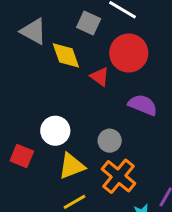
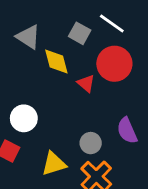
purple semicircle: (143, 105) -> (127, 131), moved, turned -140
white circle: (55, 131) -> (24, 118), moved

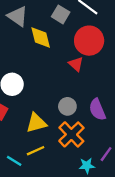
red triangle: (86, 83) -> (76, 64), moved
purple semicircle: (127, 131) -> (97, 109), moved

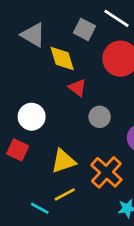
red triangle: (76, 64) -> (77, 88), moved
gray circle: (67, 106) -> (100, 117), moved

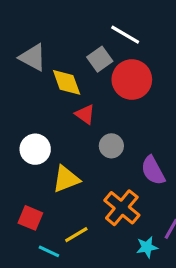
gray square: (84, 29) -> (100, 59), moved, turned 30
red square: (18, 150) -> (30, 218), moved
yellow triangle: (63, 161) -> (66, 179), moved

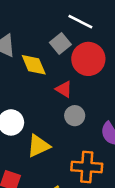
red triangle: (85, 114) -> (64, 89), moved
orange cross: (122, 208) -> (87, 167), turned -32

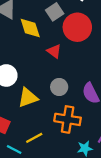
gray circle: (75, 116) -> (59, 87), moved

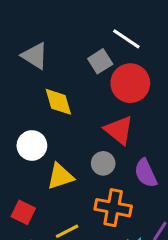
yellow diamond: (30, 28) -> (58, 102), moved
red triangle: (54, 51) -> (119, 130), moved, size x1.5

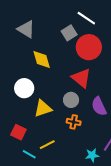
orange cross: (113, 208) -> (74, 122), moved, size x0.6

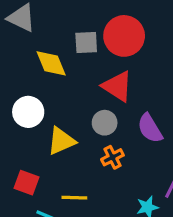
gray square: (69, 33) -> (86, 43), moved, turned 35
orange cross: (74, 122) -> (112, 157), turned -32
yellow line: (47, 145) -> (74, 198), turned 35

